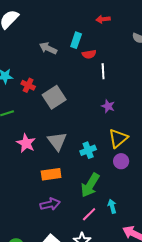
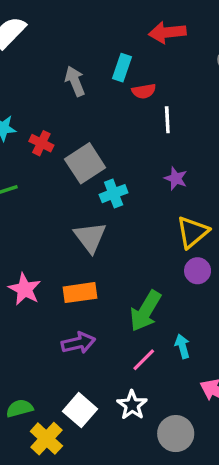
red arrow: (103, 19) -> (167, 32), size x1.5
gray arrow: (48, 48) -> (75, 81), turned 42
pink star: (26, 143) -> (25, 289), moved
cyan cross: (88, 150) -> (114, 194), moved

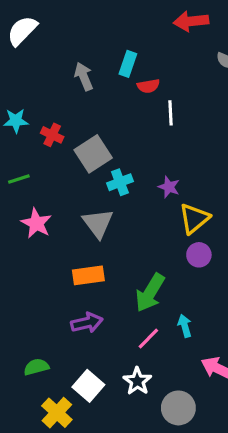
red arrow: (167, 32) -> (191, 21), moved
purple star: (176, 178) -> (169, 187), moved
pink star: (25, 289) -> (36, 223), moved
green semicircle: (20, 408) -> (36, 367), moved

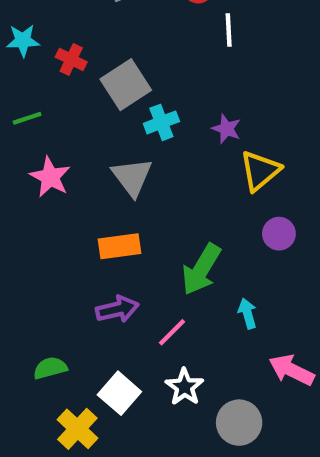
purple circle: (199, 255) -> (279, 234), moved
pink line: (148, 338) -> (172, 332), moved

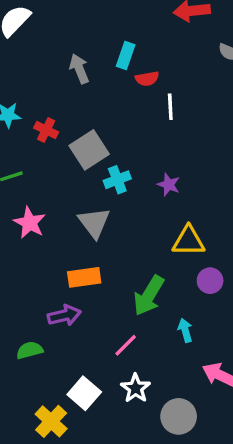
yellow triangle: (260, 171) -> (189, 241), moved, turned 40
purple circle: (279, 234) -> (210, 281), moved
purple arrow: (117, 309) -> (64, 315), moved
green semicircle: (50, 368) -> (30, 350), moved

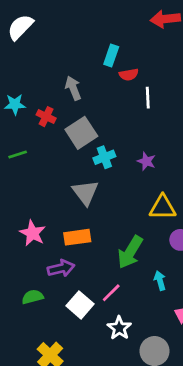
gray arrow: (79, 69) -> (73, 88), moved
pink star: (30, 223) -> (33, 233), moved
white square: (84, 393) -> (80, 305), moved

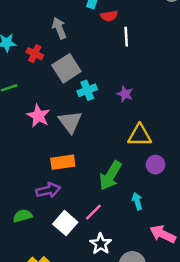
pink star: (33, 233) -> (38, 116), moved

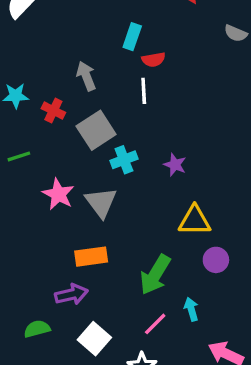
white line: (126, 37) -> (144, 91), moved
pink line: (93, 212) -> (155, 324), moved

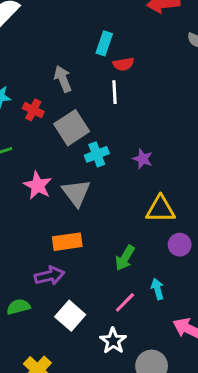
green arrow: (155, 275) -> (125, 258), size x0.7

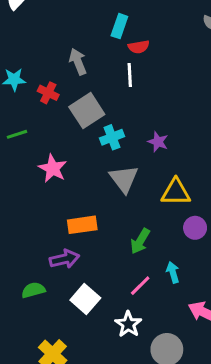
gray triangle: (76, 193) -> (124, 179), moved

